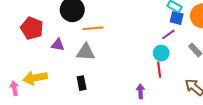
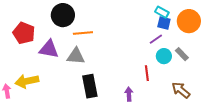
purple triangle: (58, 45) -> (49, 49), size x1.5
cyan circle: (161, 53) -> (164, 56), moved
black rectangle: (82, 83) -> (90, 86), moved, size x1.6

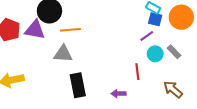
purple triangle: (49, 49) -> (35, 30), moved
purple arrow: (129, 94) -> (119, 94), turned -88

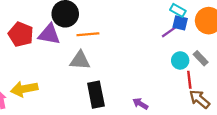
purple line: (147, 36) -> (169, 32), moved
red line: (137, 72) -> (189, 80), moved
purple arrow: (119, 94) -> (140, 104), turned 32

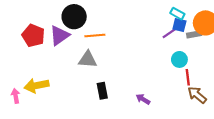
purple triangle: (49, 34) -> (59, 35), turned -45
gray rectangle: (201, 58) -> (194, 34), moved, turned -56
black rectangle: (96, 95) -> (102, 91), size x0.7

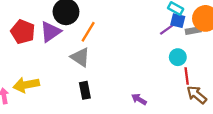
orange line: (95, 35) -> (88, 32), turned -54
gray triangle: (88, 59) -> (80, 57), turned 30
black rectangle: (102, 91) -> (85, 90), moved

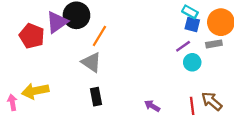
purple line: (167, 29) -> (183, 46), moved
gray rectangle: (193, 31) -> (214, 44), moved
purple triangle: (50, 32) -> (57, 22), moved
red line: (187, 76) -> (192, 106), moved

